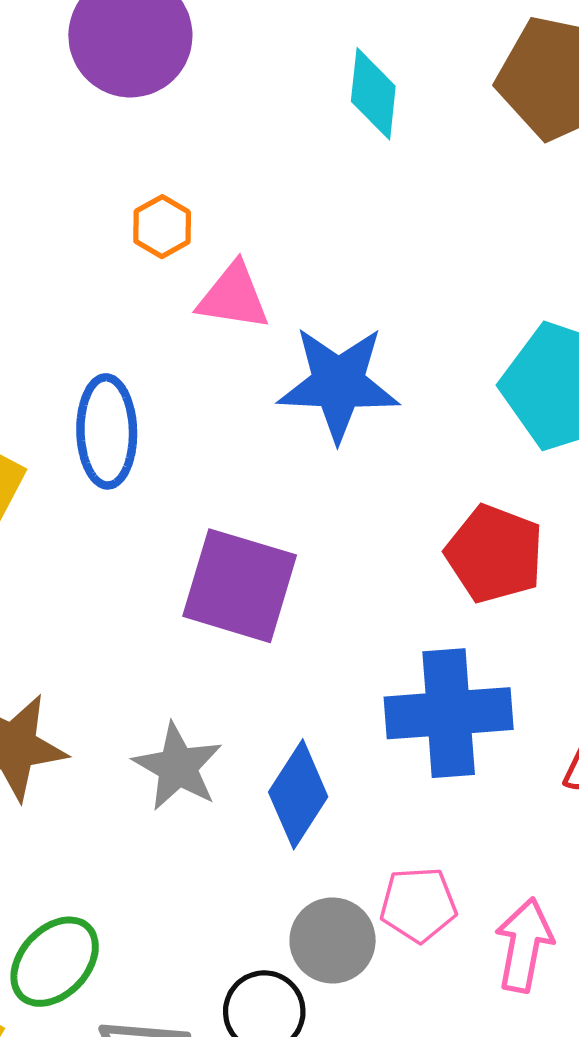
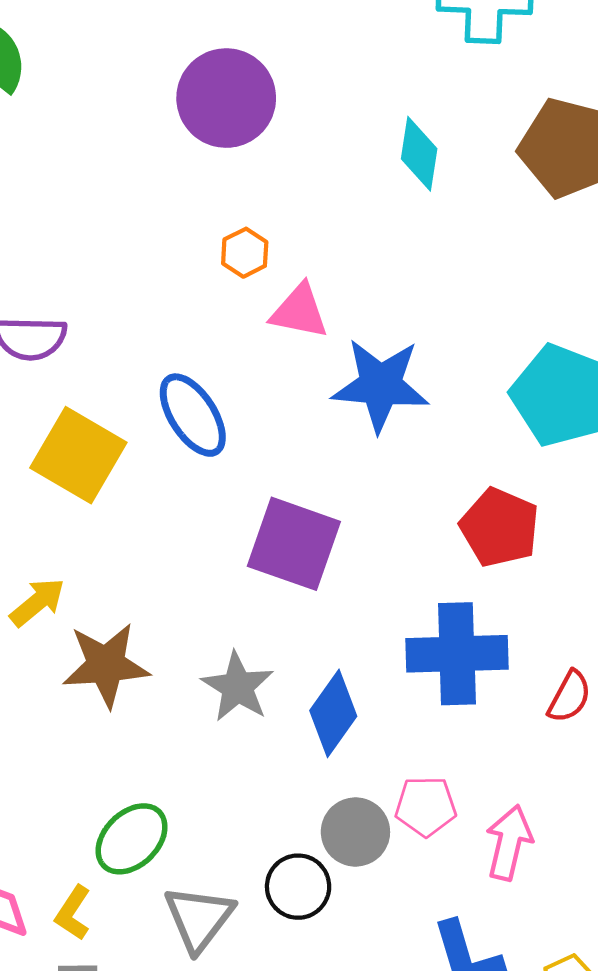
blue ellipse: (107, 431) -> (193, 415), turned -34

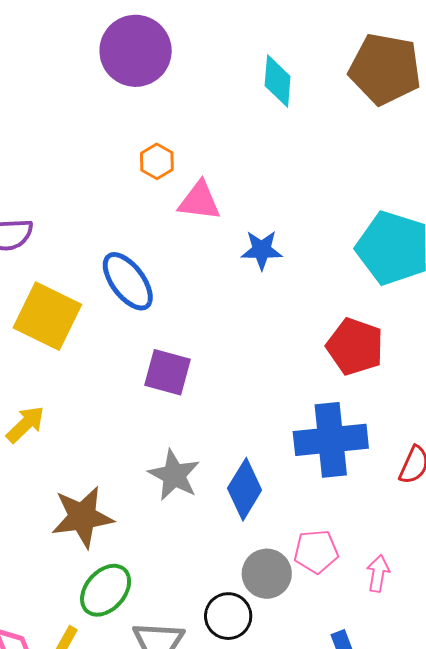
blue star: (380, 385) -> (262, 250), size x0.6
purple square: (294, 544) -> (168, 372), moved, size x0.7
brown star: (106, 665) -> (82, 517), moved
pink arrow: (509, 843) -> (378, 573), size x0.7

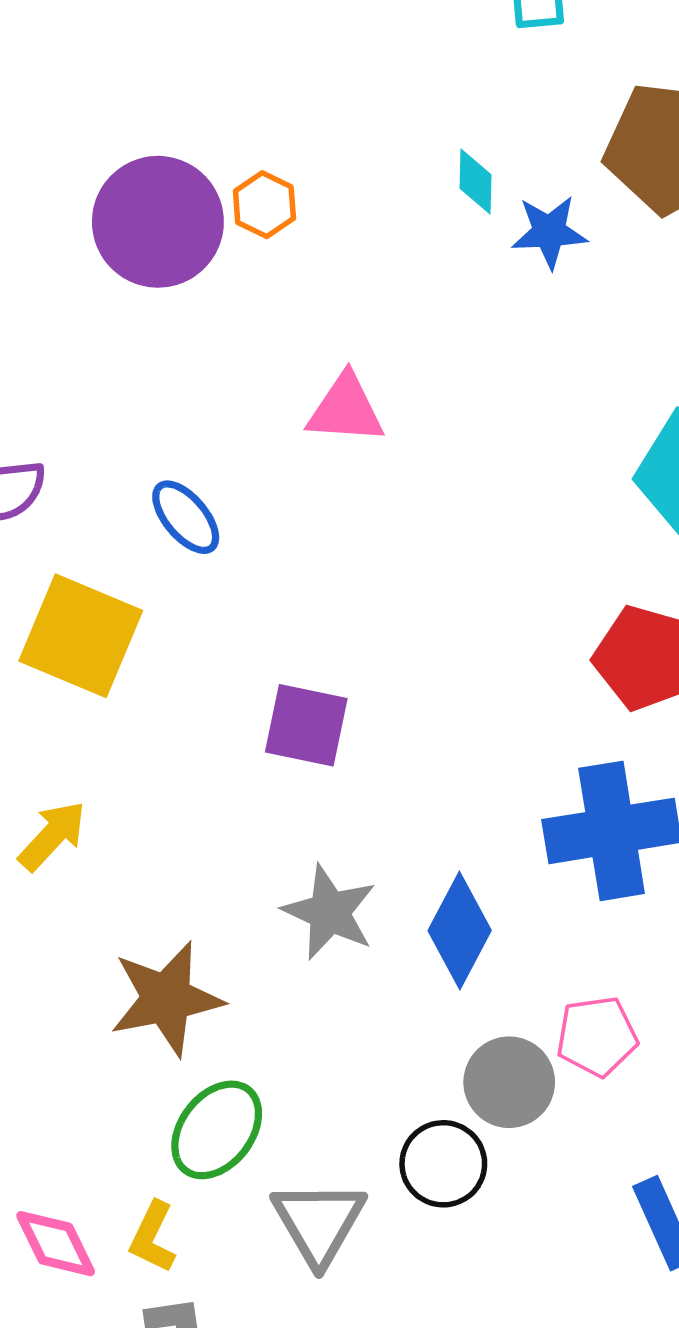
purple circle: (136, 51) -> (158, 222), moved
cyan diamond: (278, 81) -> (475, 182), size x0.7
orange hexagon: (157, 161) -> (264, 205), moved
blue star: (262, 250) -> (549, 232), moved
blue ellipse: (128, 281) -> (186, 517), moved, size x0.7

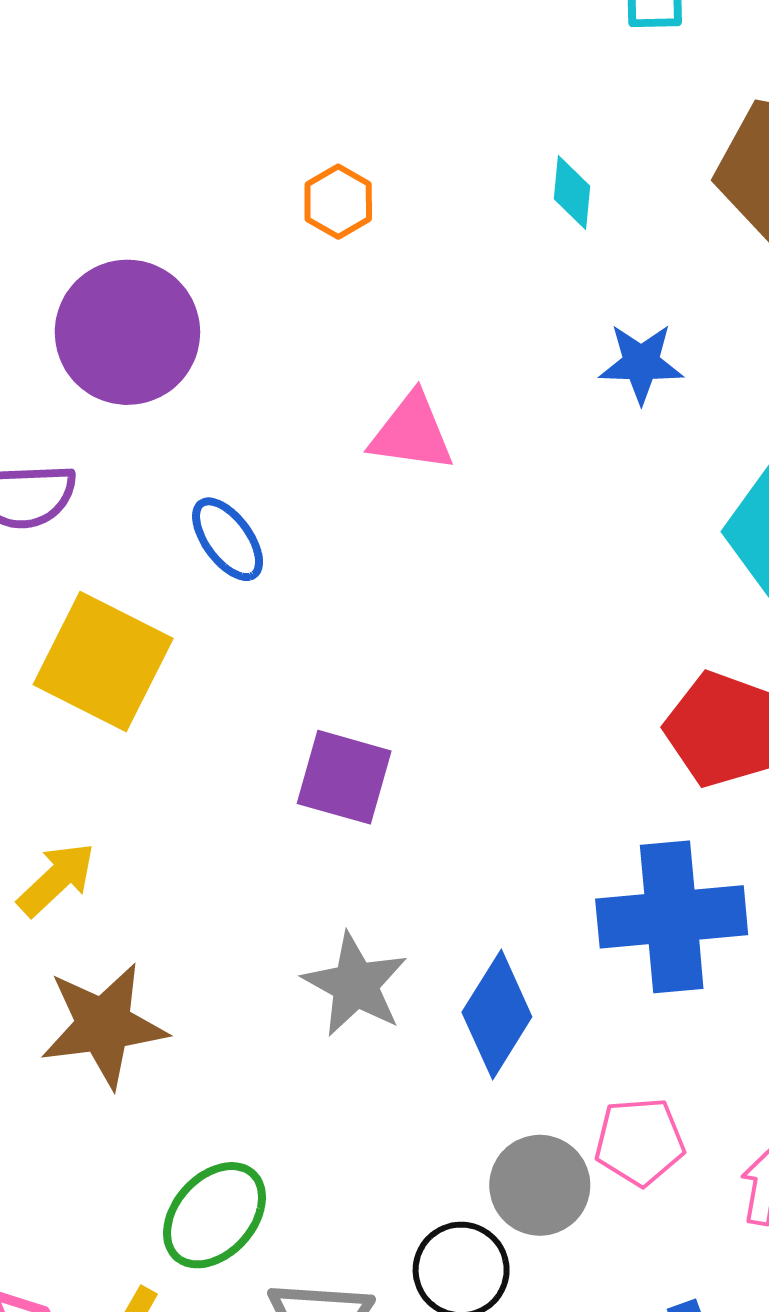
purple circle: (158, 222) -> (127, 332), moved
blue star: (549, 232) -> (641, 363), moved
brown star: (166, 999) -> (104, 1025), moved

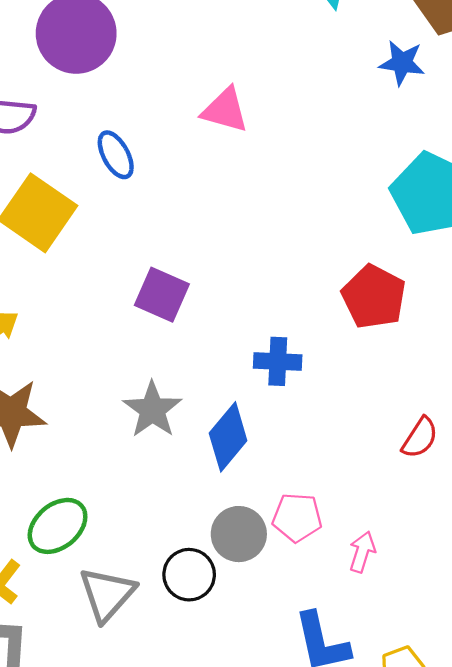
blue star: (641, 363) -> (402, 63), moved
blue cross: (672, 917) -> (278, 361), moved, size x0.6

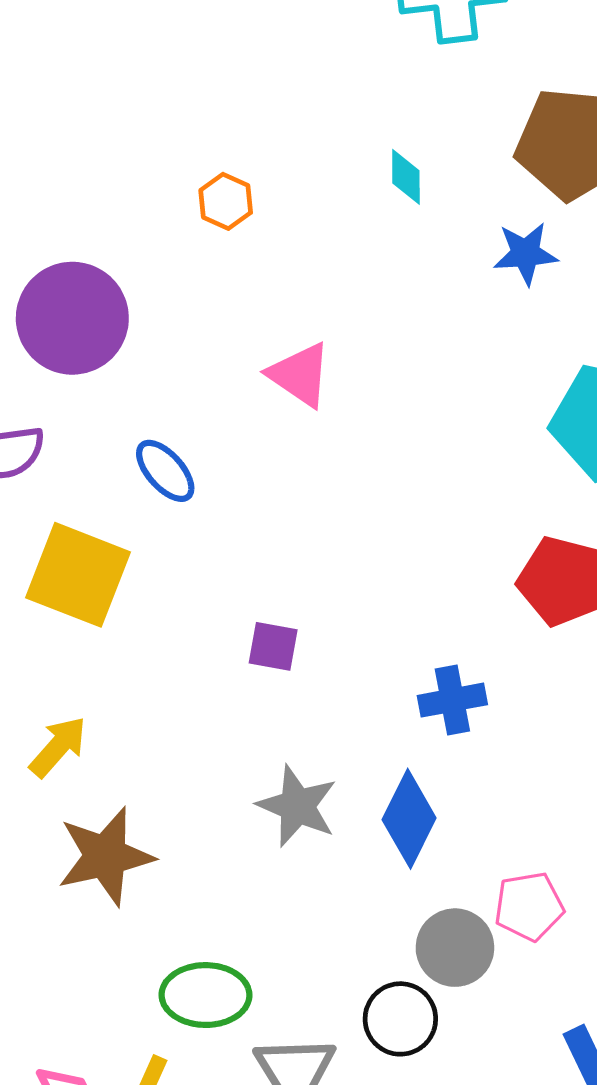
pink triangle: (225, 110) -> (300, 375), turned 32
purple square: (162, 295) -> (273, 646), size x0.7
green ellipse: (58, 526) -> (206, 995), turned 54

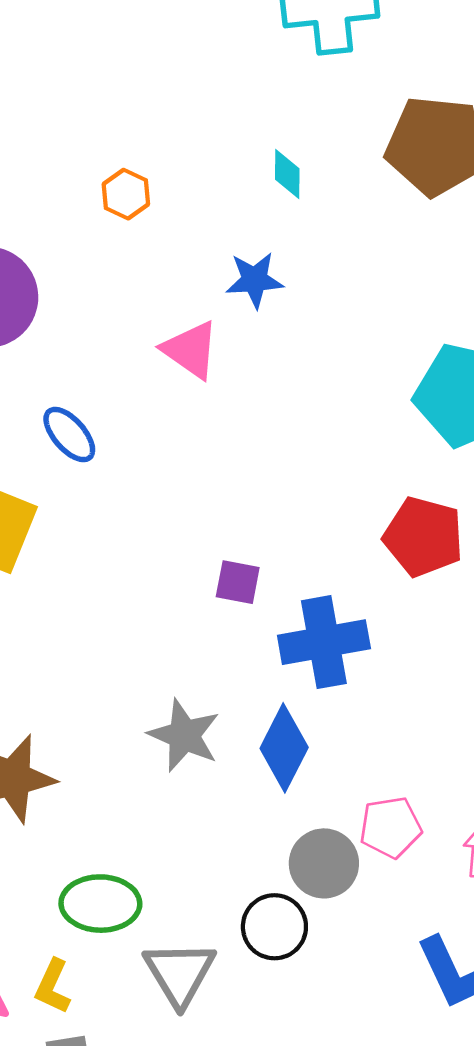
blue star: (526, 253) -> (255, 280), moved
purple square: (273, 646) -> (238, 582), moved
blue cross: (452, 700) -> (324, 642), size x1.5

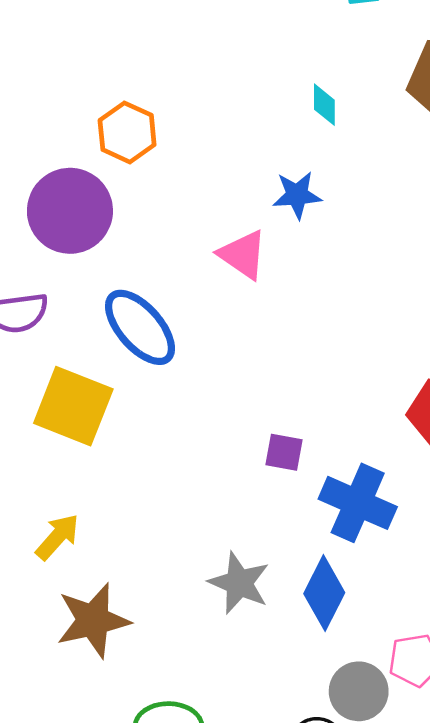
orange hexagon: (126, 194) -> (127, 132), moved, size x1.4
blue ellipse: (69, 435) -> (140, 327), size x1.6
blue cross: (324, 642) -> (358, 503), turned 34

